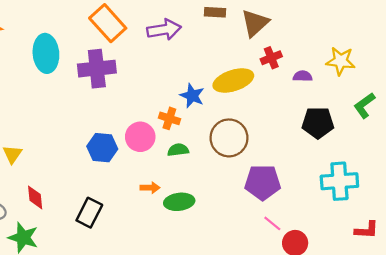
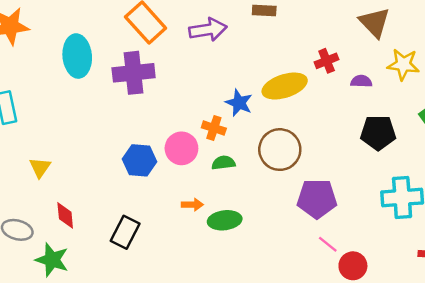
brown triangle: (255, 23) -> (374, 22), moved, turned -32

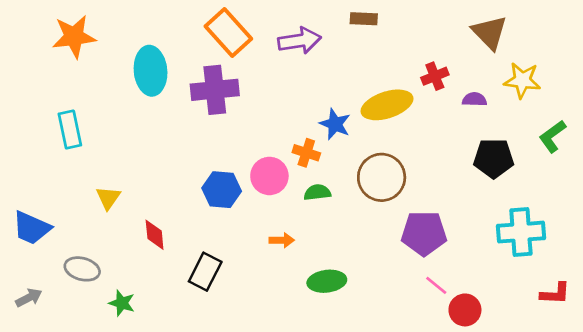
red diamond: (65, 215) -> (155, 235), moved
green ellipse: (225, 220) -> (327, 281), moved
green star: (52, 260) -> (122, 303), size x0.7

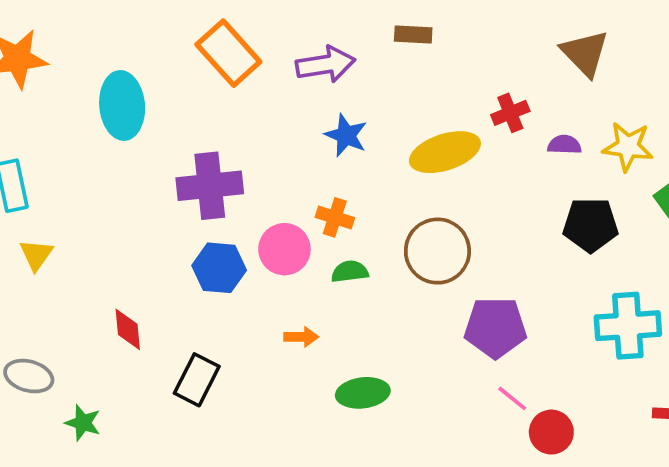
yellow star: (522, 80) -> (628, 147), moved
purple cross: (215, 90) -> (210, 186), moved
blue star: (335, 124) -> (346, 135), moved
yellow triangle: (108, 198) -> (36, 255), moved

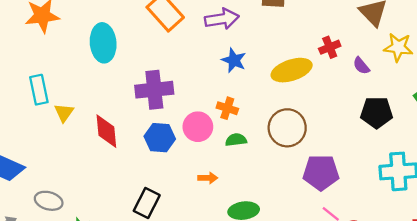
purple semicircle: (564, 145) -> (361, 66), turned -132
yellow star: (628, 147) -> (398, 47), moved
yellow triangle: (36, 255) -> (64, 113), moved
red diamond: (128, 329) -> (106, 131), moved, size x1.4

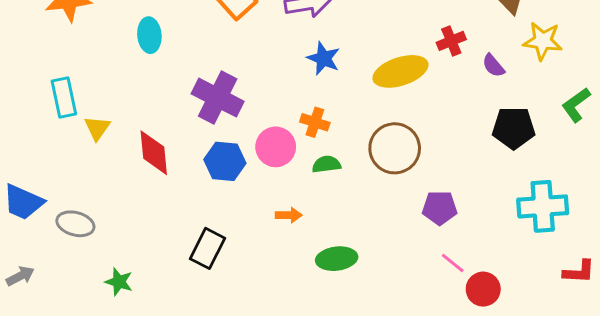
cyan ellipse: (103, 43) -> (149, 35), size x0.7
purple cross: (154, 90) -> (218, 98), turned 33
purple pentagon: (321, 172) -> (440, 208), size x0.7
gray ellipse: (49, 201) -> (75, 224), moved

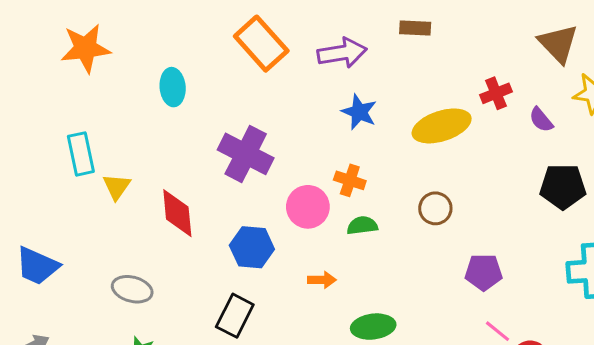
brown circle: (395, 148) -> (435, 208), size x0.6
blue hexagon: (225, 161) -> (252, 247), moved
gray ellipse: (75, 224) -> (132, 289), moved

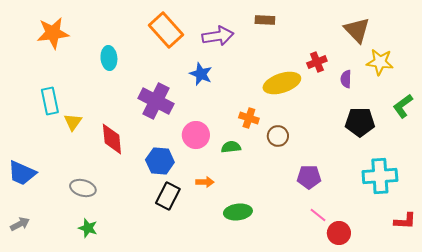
blue star: (359, 112) -> (201, 74), moved
purple semicircle: (541, 120) -> (346, 79), turned 42
orange cross: (350, 180) -> (249, 118), moved
black rectangle: (235, 316) -> (168, 196), moved

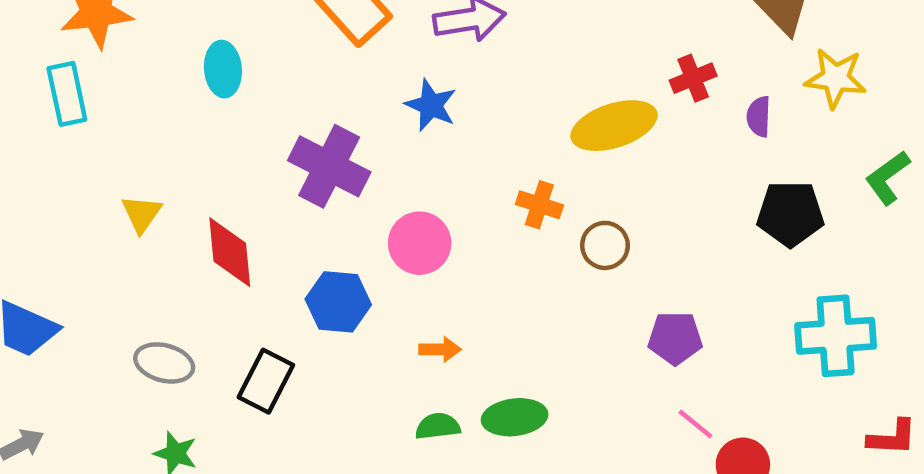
cyan rectangle: (50, 101) -> (67, 94), moved
green semicircle: (231, 147) -> (438, 426), moved
black rectangle: (168, 196) -> (266, 381), moved

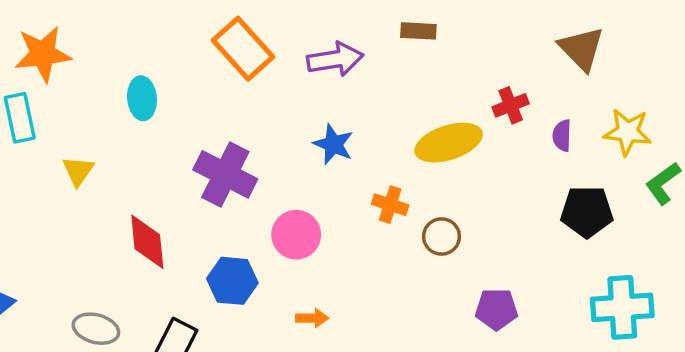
yellow star: (836, 78) -> (628, 132), moved
blue star: (431, 105) -> (333, 144), moved
yellow triangle: (142, 214) -> (78, 171), moved

